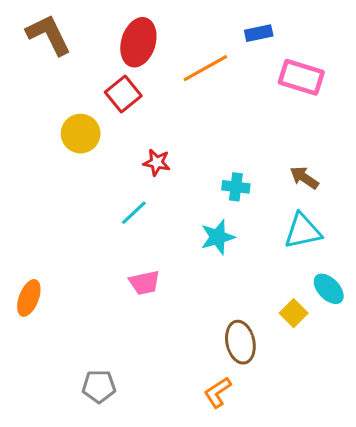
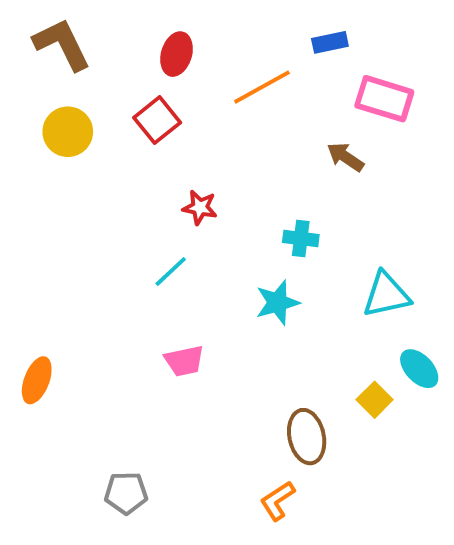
red ellipse: (138, 42) -> (177, 54), size x0.7
yellow circle: (81, 134) -> (68, 132), moved
brown arrow: (304, 178) -> (345, 157), moved

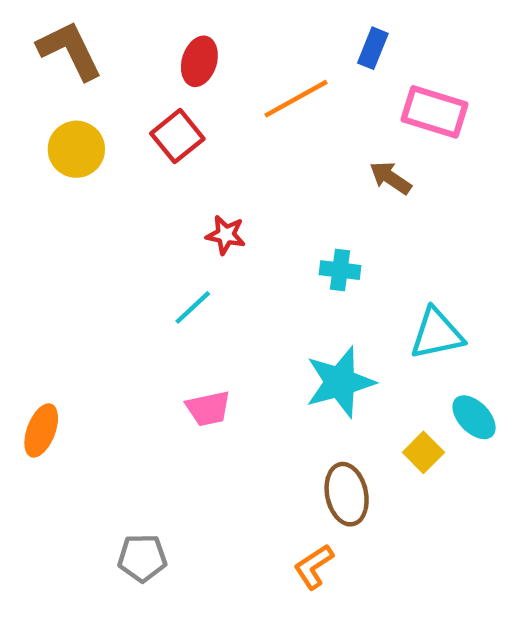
blue rectangle: (330, 42) -> (373, 48), turned -56
cyan star: (277, 303) -> (340, 382), moved, size x1.4

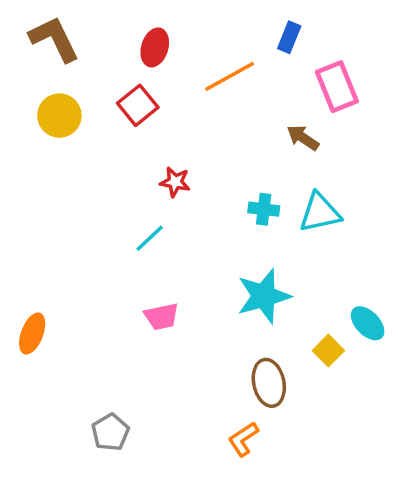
pink rectangle: (434, 112) -> (337, 87), turned 51
cyan triangle: (437, 334) -> (320, 213), moved
gray pentagon: (142, 558) -> (110, 432), turned -30

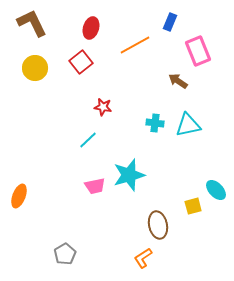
cyan star: (264, 296) -> (129, 175), moved
yellow square: (328, 351) -> (193, 206), turned 30

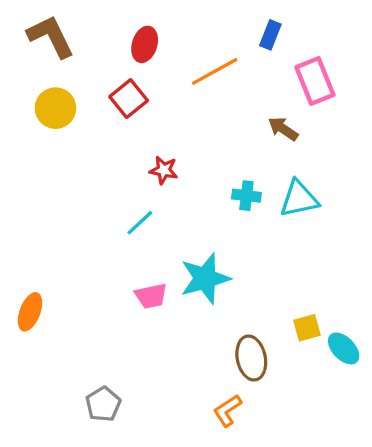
cyan ellipse: (216, 190) -> (344, 348), moved

